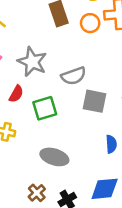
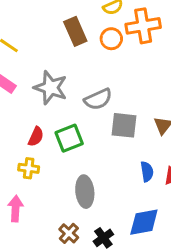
red semicircle: (16, 94) -> (36, 137), moved
gray ellipse: (54, 157) -> (85, 192), turned 72

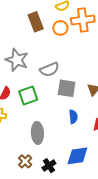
blue semicircle: (147, 172) -> (73, 117), moved

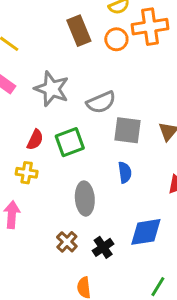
blue semicircle: (73, 117) -> (125, 172), moved

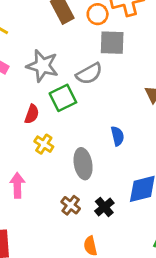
gray square: (127, 130) -> (112, 43), moved
green square: (70, 142) -> (63, 98), moved
yellow cross: (27, 173) -> (44, 144), moved, turned 30

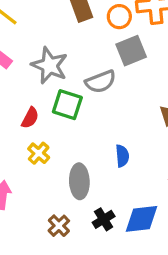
gray square: (112, 43) -> (131, 51), turned -32
green square: (63, 98) -> (67, 105), turned 36
black cross: (104, 207) -> (104, 219), moved

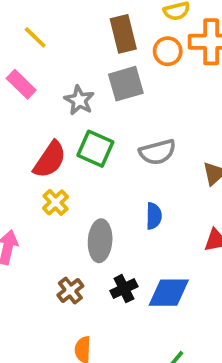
gray square: (131, 51) -> (126, 84), moved
gray star: (50, 65) -> (79, 100), size x0.7
gray semicircle: (101, 82) -> (157, 152), moved
red semicircle: (30, 118) -> (50, 160), size x1.5

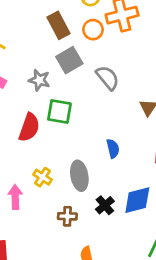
gray semicircle: (157, 152) -> (108, 78), moved, turned -100
yellow cross: (55, 202) -> (43, 177), moved
brown cross: (70, 291) -> (67, 216), turned -36

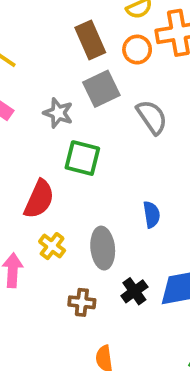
red semicircle: (29, 127) -> (39, 199), moved

